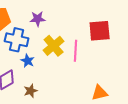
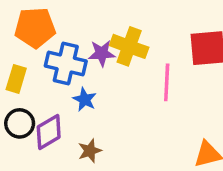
purple star: (38, 19) -> (102, 53), moved
yellow cross: (54, 46) -> (129, 46), moved, turned -30

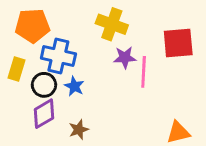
yellow cross: (129, 46) -> (112, 24), moved
purple star: (102, 53) -> (125, 57), moved
black circle: (20, 123) -> (44, 85), moved

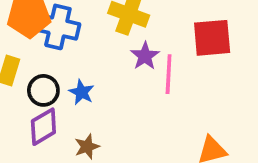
blue cross: (58, 56) -> (58, 27), moved
purple star: (125, 57) -> (145, 56), turned -30

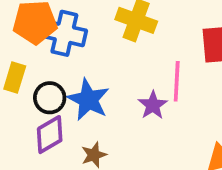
purple star: (145, 56) -> (153, 105), moved
blue star: (82, 92) -> (88, 100), size x1.6

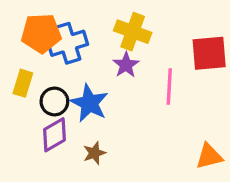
blue cross: (64, 33) -> (68, 43), turned -30
purple star: (153, 105) -> (126, 65), moved

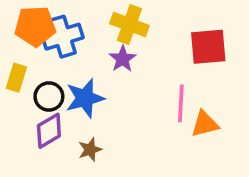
pink line: (169, 87) -> (181, 103), moved
blue star: (89, 103) -> (85, 98), turned 30
orange triangle: (209, 156) -> (205, 124), moved

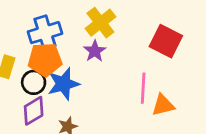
yellow cross: (129, 25) -> (100, 23), turned 32
orange pentagon: (35, 26) -> (45, 60), moved
red square: (208, 47) -> (166, 41), turned 32

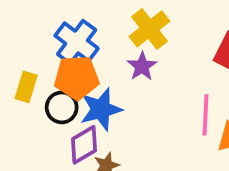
blue cross: (45, 33) -> (77, 42), turned -36
purple diamond: (34, 111) -> (84, 145), moved

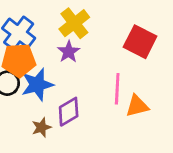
purple diamond: (84, 145) -> (69, 112), moved

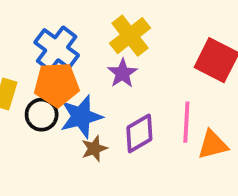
purple diamond: (69, 112) -> (139, 133), moved
brown star: (41, 127) -> (94, 149), moved

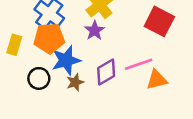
black circle: (42, 115) -> (39, 78), moved
pink line: (186, 122) -> (139, 64), turned 68

